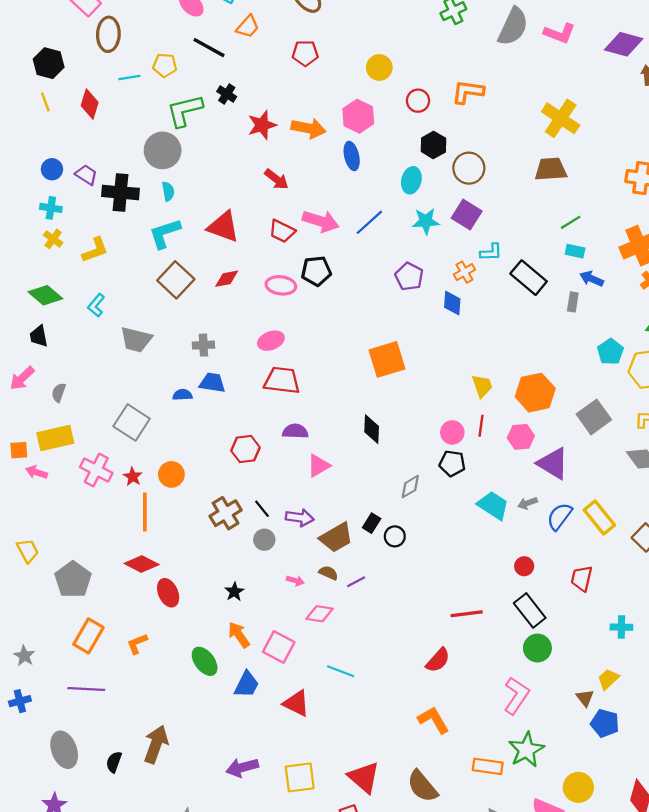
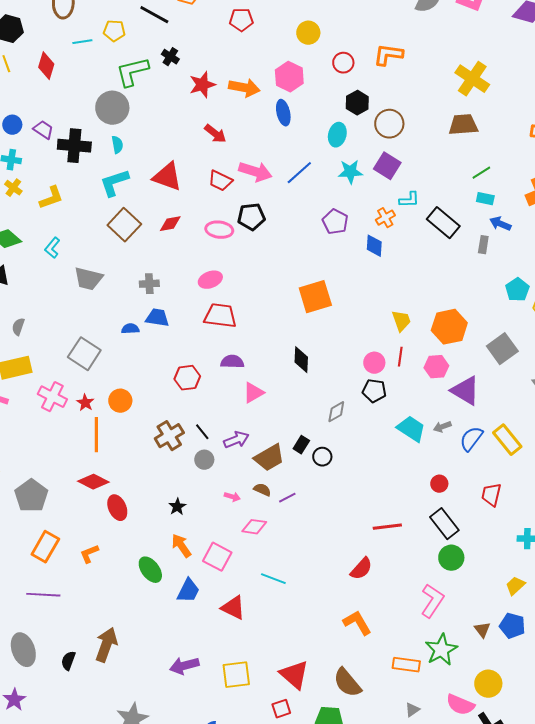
purple arrow: (300, 518) -> (236, 440), turned -30
brown triangle: (585, 698) -> (482, 630), moved

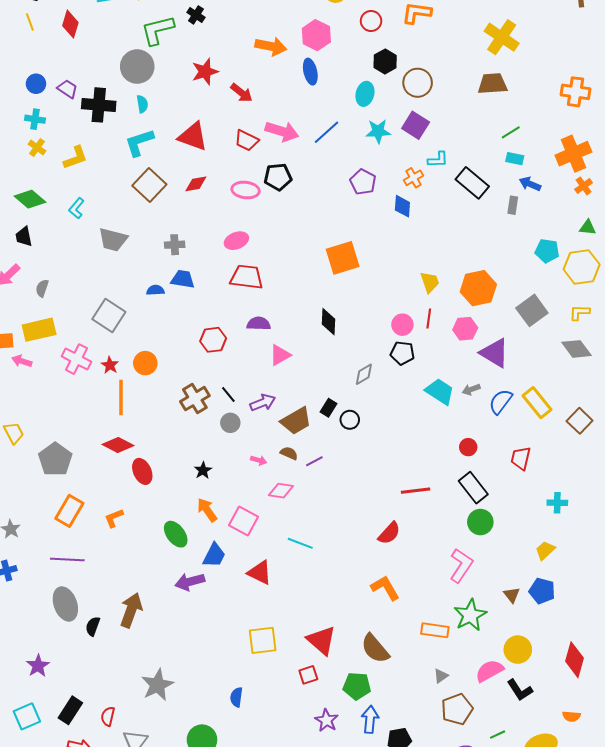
red star: (202, 85) -> (205, 72), moved
cyan pentagon: (517, 290) -> (547, 251), turned -30
gray ellipse: (23, 650) -> (65, 604), moved
purple arrow: (184, 666) -> (190, 582), moved
pink semicircle: (460, 705) -> (489, 671), turned 128

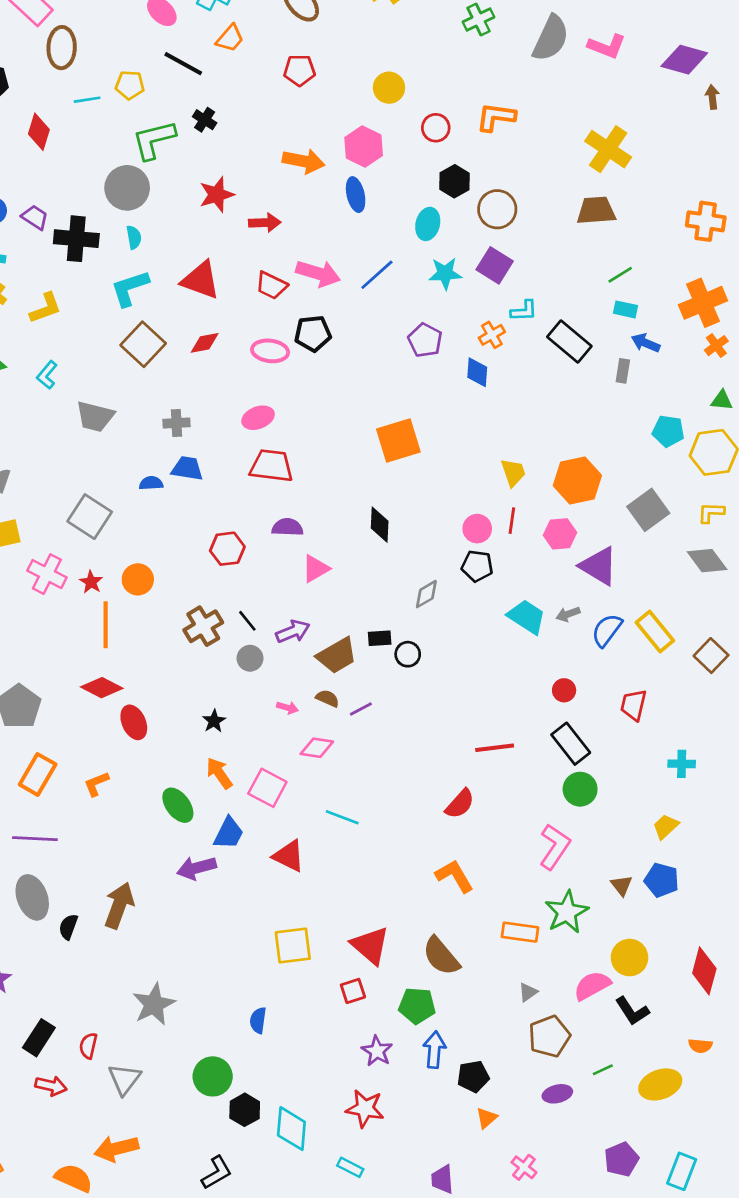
red arrow: (241, 93) -> (265, 223), turned -40
black rectangle: (329, 408) -> (380, 638), turned 54

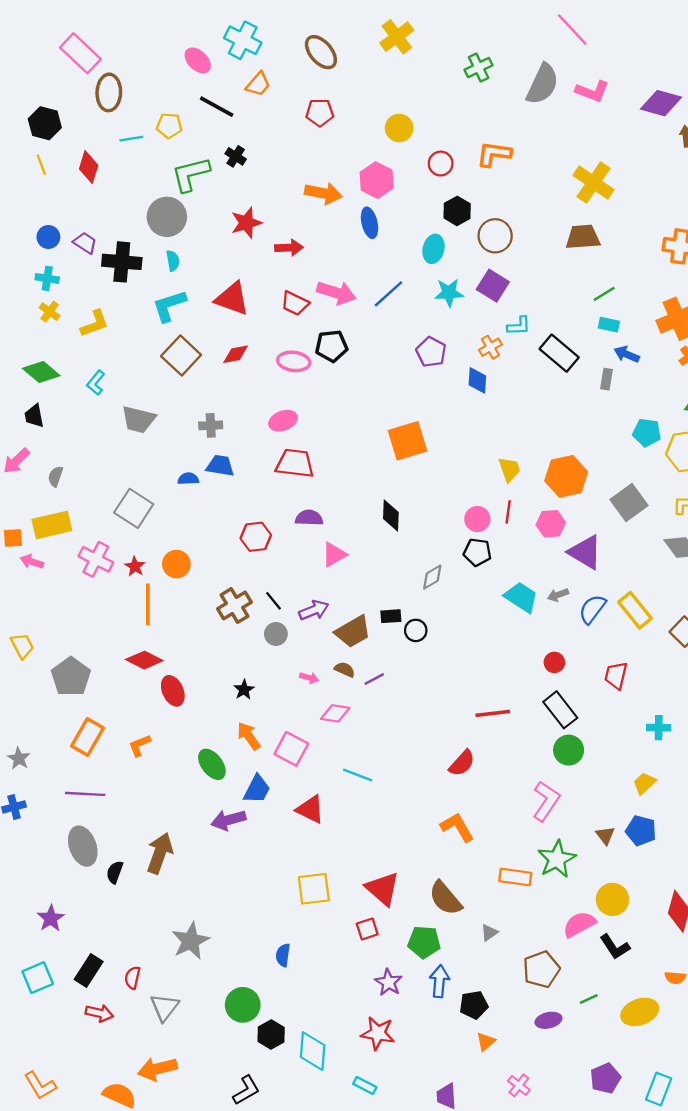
gray triangle: (528, 992) -> (489, 933), moved

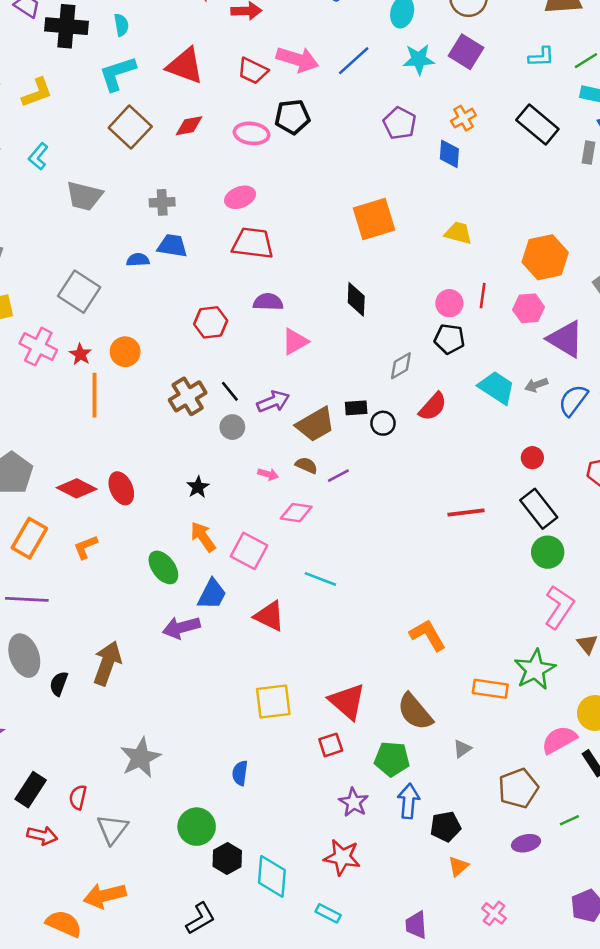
cyan L-shape: (519, 326) -> (541, 57), moved
yellow trapezoid: (509, 469) -> (458, 233), moved, turned -56
red diamond: (144, 660) -> (77, 488), moved
red semicircle: (462, 763) -> (433, 407), moved
pink L-shape: (546, 801) -> (559, 607), moved

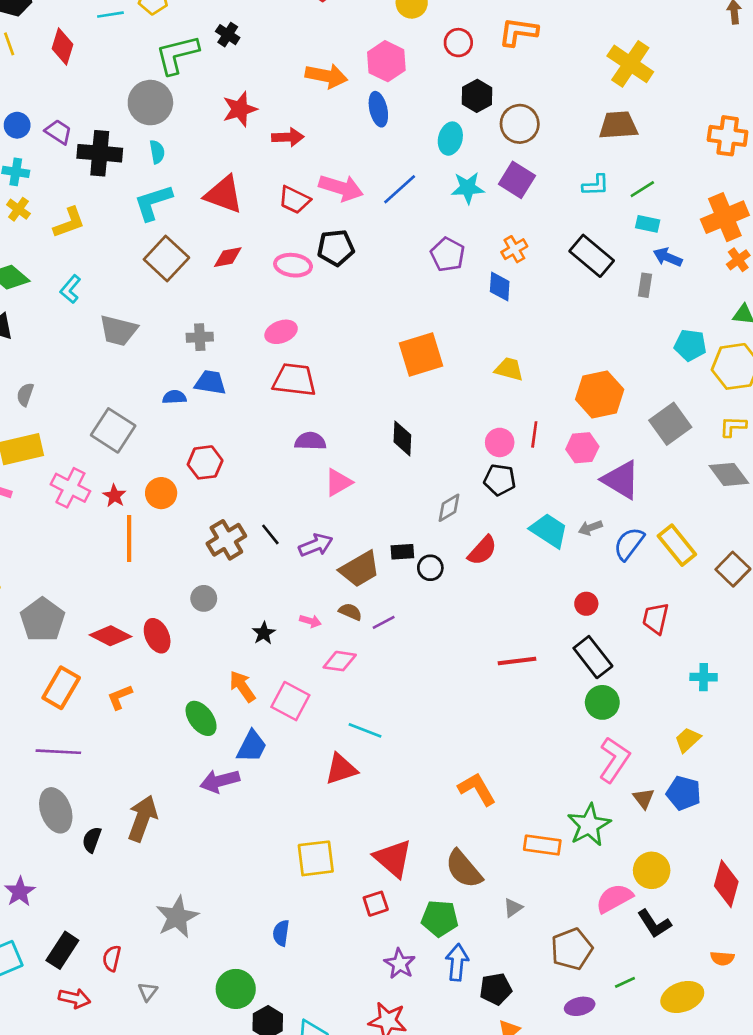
red hexagon: (211, 322) -> (205, 462), moved
gray circle: (232, 427) -> (204, 598), moved
black star: (198, 487) -> (264, 633), moved
red triangle: (269, 616) -> (341, 769), moved, turned -44
gray triangle: (112, 829) -> (148, 992), size x0.6

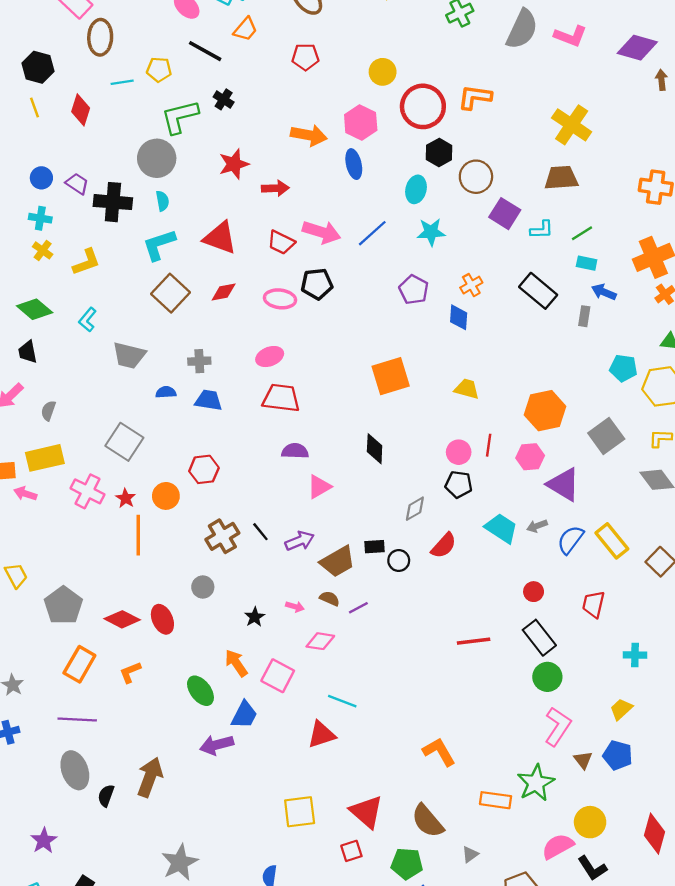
red circle: (458, 43) -> (423, 106), size x1.8
purple square: (517, 180) -> (505, 214), moved
blue semicircle: (174, 397) -> (166, 392), moved

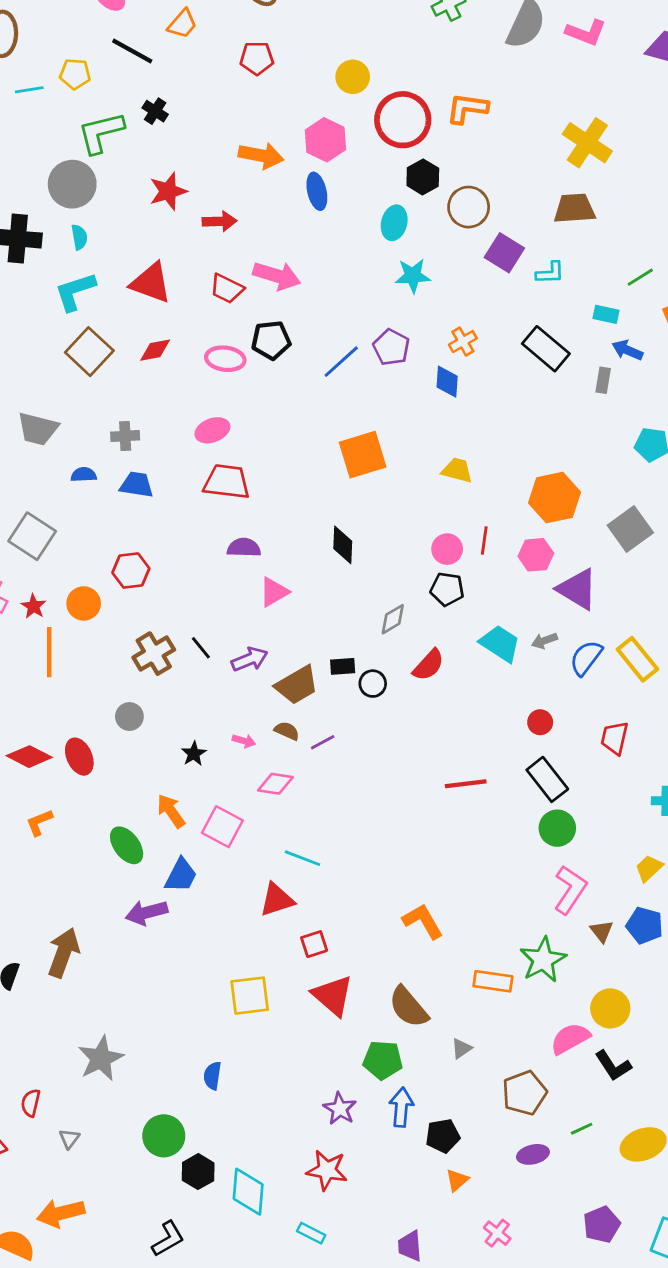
blue line: (372, 233) -> (341, 362), moved
green line: (582, 233) -> (640, 277), moved
red square: (351, 851) -> (314, 944), moved

